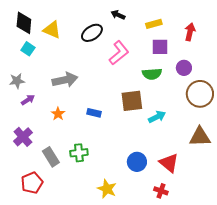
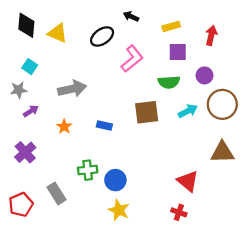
cyan square: (28, 49) -> (30, 67), moved
cyan arrow: (157, 117) -> (188, 111), moved
gray rectangle: (51, 157) -> (56, 193), moved
blue circle: (137, 162) -> (115, 180), moved
red pentagon: (32, 183) -> (21, 205), moved

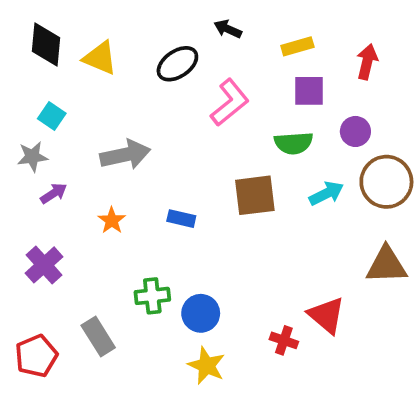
red cross: (179, 212) -> (284, 340), moved

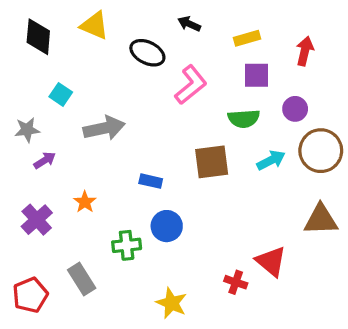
yellow triangle: (100, 58) -> (94, 25), moved
black ellipse: (177, 64) -> (147, 53), turned 60
cyan square: (52, 116) -> (61, 94), moved
orange star: (112, 220) -> (85, 202), moved
blue circle: (201, 313) -> (167, 226), moved

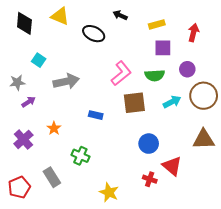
pink L-shape: (191, 85) -> (121, 73), moved
blue circle: (167, 226) -> (149, 144), moved
green cross: (127, 245) -> (80, 156), turned 30

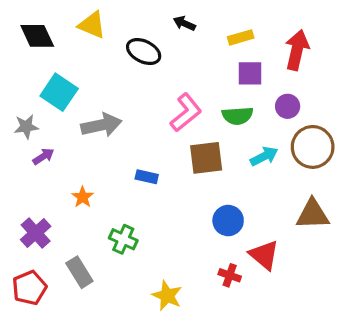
black diamond: (24, 23) -> (37, 36), turned -30
red arrow: (193, 33) -> (297, 50), size x1.4
cyan square: (39, 60) -> (59, 92), size x1.6
purple cross: (23, 139) -> (36, 233), moved

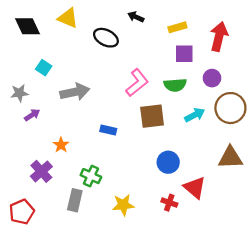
cyan square: (59, 92) -> (44, 68), size x0.6
purple cross: (36, 233) -> (41, 171), moved
gray rectangle: (79, 272) -> (75, 200), moved, turned 45
yellow star: (167, 296) -> (123, 205), moved, turned -30

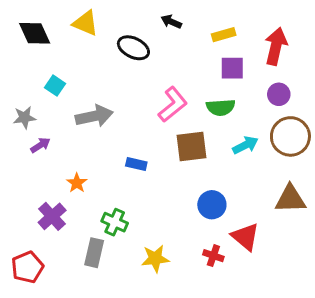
purple circle: (212, 78) -> (279, 94), moved

